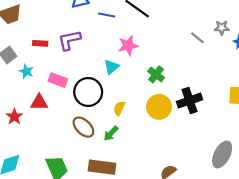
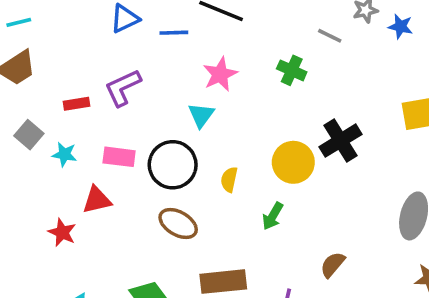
green cross: (156, 74) -> (292, 70), moved
green arrow: (111, 133) -> (273, 216), moved

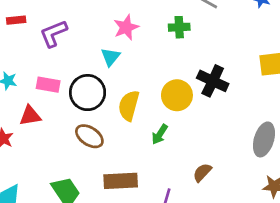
green cross: (292, 70) -> (179, 27), turned -30
red rectangle: (77, 104) -> (16, 20), moved
black cross: (340, 141) -> (213, 81), turned -36
yellow semicircle: (229, 179) -> (129, 106), size x1.6

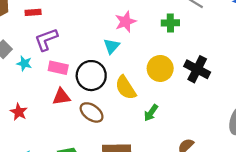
purple L-shape: (54, 34) -> (46, 39), moved
yellow circle: (177, 95) -> (160, 68), moved
yellow semicircle: (129, 106) -> (126, 88), turned -50
red triangle: (30, 116) -> (61, 97), moved

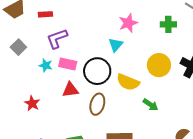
cyan star: (24, 63) -> (46, 65), moved
yellow semicircle: (126, 88) -> (128, 82), turned -35
brown ellipse: (92, 112) -> (97, 104), turned 70
green arrow: (151, 113) -> (150, 105), turned -91

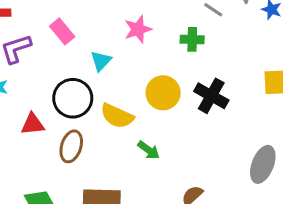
pink star: (128, 23) -> (138, 29), moved
green cross: (168, 24) -> (192, 39), moved
pink rectangle: (68, 64) -> (62, 31), moved, turned 36

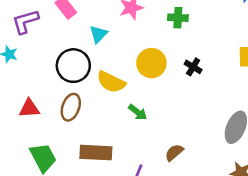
black cross: (211, 96) -> (193, 67), size x0.6
red triangle: (33, 124) -> (29, 108), moved

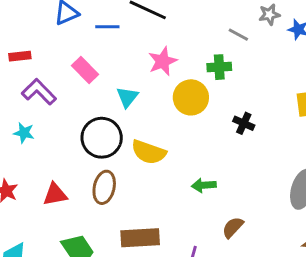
purple L-shape: (25, 21) -> (39, 92), turned 68
yellow circle: (151, 63) -> (191, 97), moved
green arrow: (138, 112) -> (204, 185), moved, turned 144

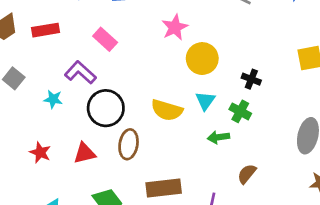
red rectangle: (20, 56) -> (46, 30), size x1.4
green cross: (219, 67) -> (240, 111), moved, turned 35
purple L-shape: (39, 92) -> (80, 72), moved
cyan triangle: (127, 97) -> (205, 101), moved
black circle: (102, 138) -> (106, 108), moved

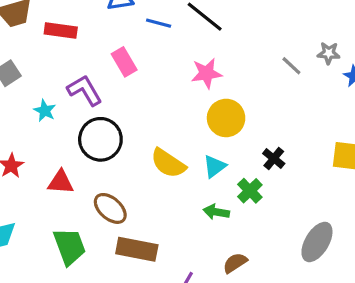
brown ellipse: (129, 144) -> (110, 208), moved, turned -76

